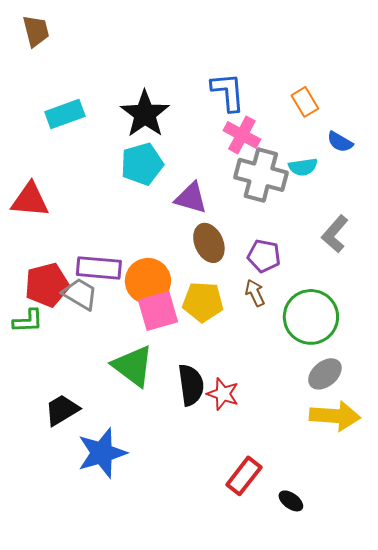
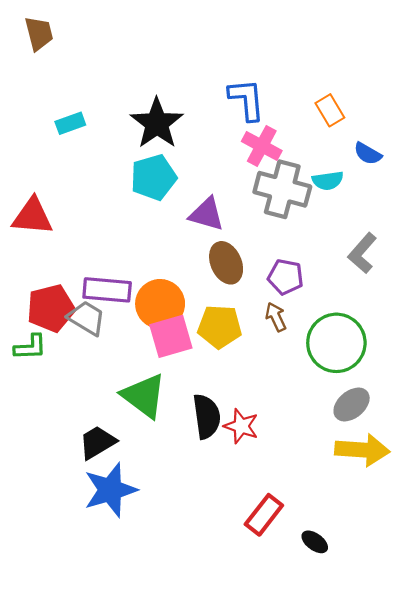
cyan rectangle: (65, 114) -> (70, 123), size x0.7
black trapezoid: (62, 410) -> (97, 442), moved

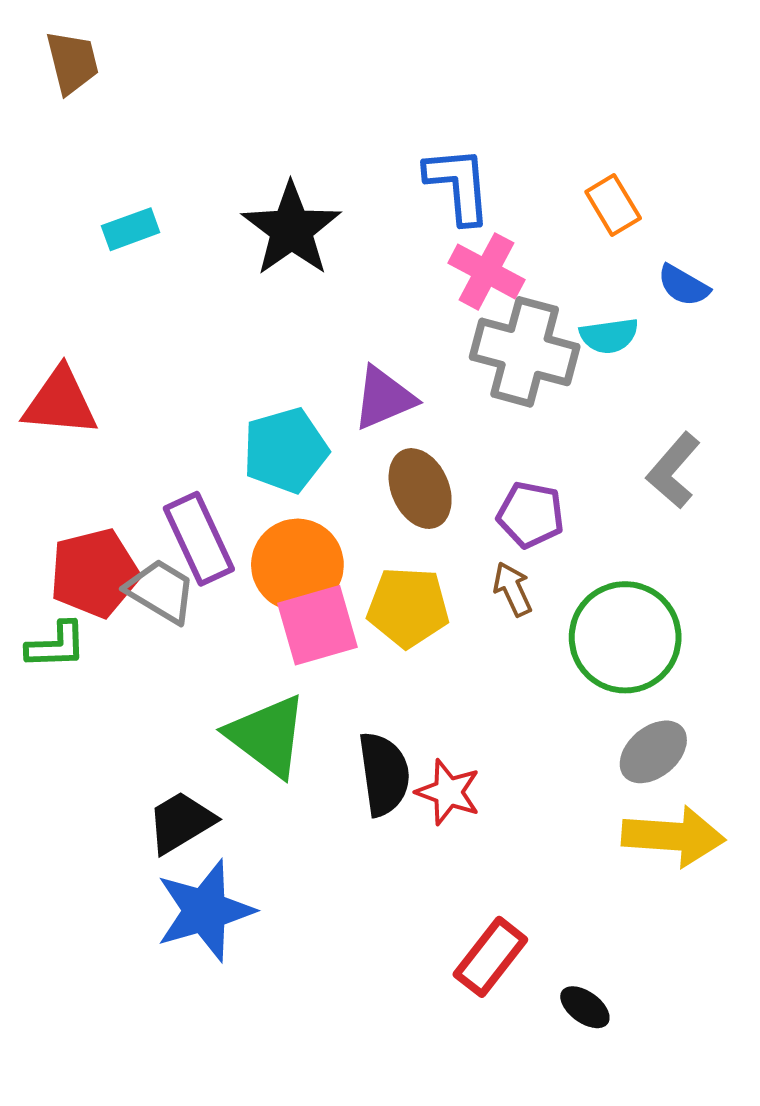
cyan pentagon: (154, 177) -> (285, 450), moved
purple triangle: (207, 214) -> (384, 398), turned -39
purple rectangle: (107, 290) -> (199, 539), turned 60

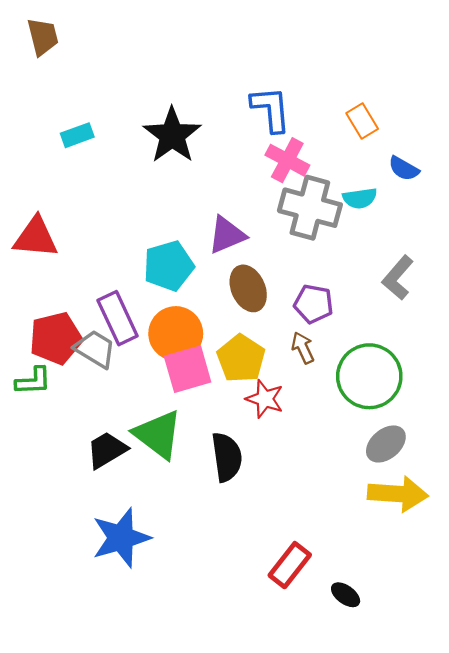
yellow pentagon: (408, 607) -> (241, 358), turned 30
red star: (448, 792) -> (265, 399), moved
black trapezoid: (181, 822) -> (107, 450), moved

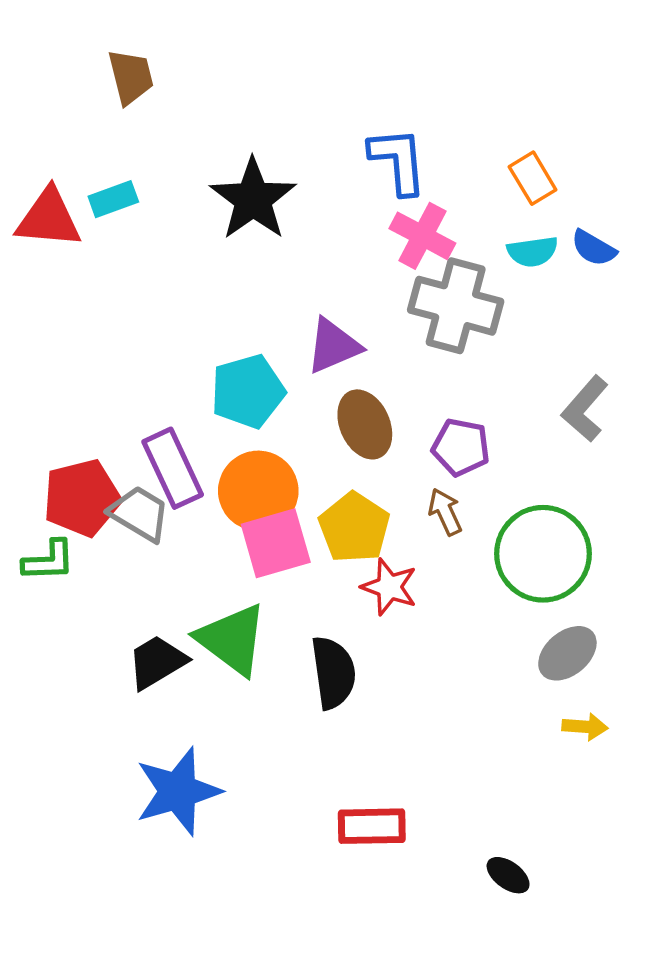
brown trapezoid: (43, 37) -> (131, 77), moved
cyan semicircle: (360, 198) -> (533, 252), moved
red triangle: (36, 237) -> (49, 218), moved
yellow arrow: (398, 494) -> (585, 727), size x0.5
red rectangle: (290, 565) -> (372, 826), moved, turned 51

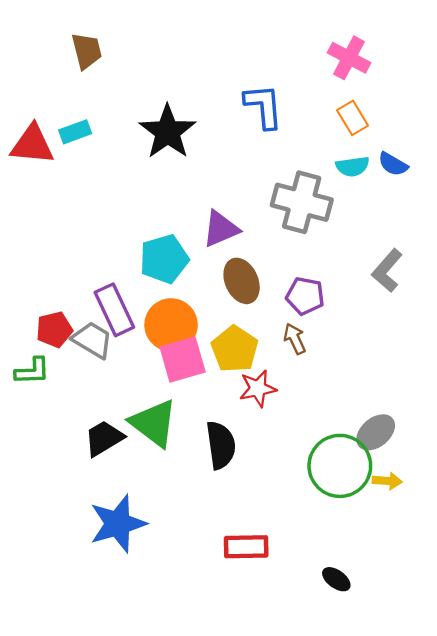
pink cross: (422, 236) -> (349, 58), moved
red pentagon: (82, 498) -> (54, 329), size x0.7
green circle: (543, 554) -> (340, 466), moved
red star: (389, 587) -> (258, 388), turned -30

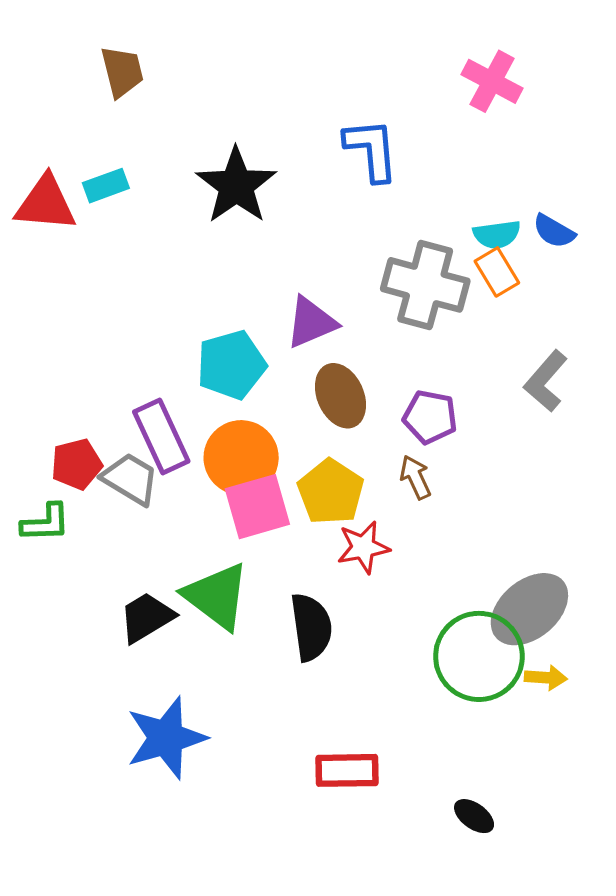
orange rectangle: (353, 118) -> (497, 272), moved
gray ellipse: (376, 432) -> (529, 609), size x1.4

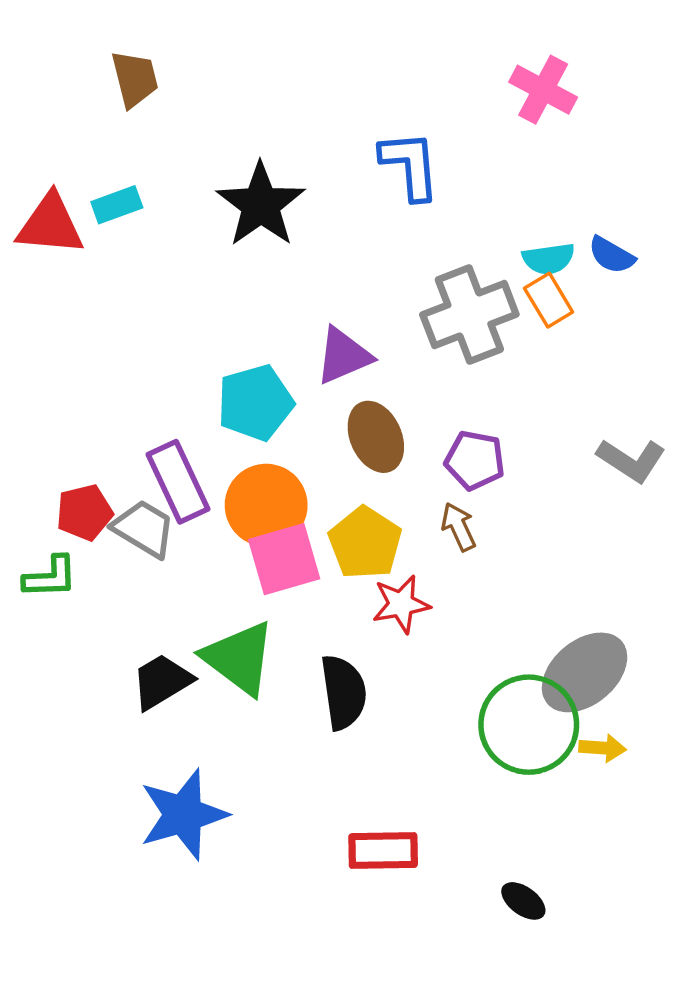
gray cross: (425, 285) -> (469, 314), turned -36
gray L-shape: (546, 381) -> (631, 460), moved, turned -98

